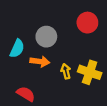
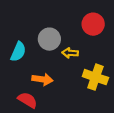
orange arrow: (40, 61) -> (42, 79), moved
yellow arrow: (66, 71) -> (70, 53), moved, turned -72

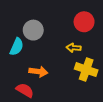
gray circle: (49, 39) -> (33, 30), moved
yellow arrow: (70, 53) -> (74, 48), moved

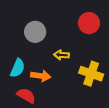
cyan semicircle: (17, 47) -> (18, 68), moved
yellow arrow: (74, 48) -> (62, 55), moved

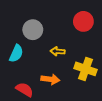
cyan semicircle: (18, 68) -> (16, 53), moved
orange arrow: (41, 76) -> (50, 79), moved

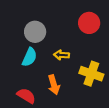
cyan semicircle: (16, 53) -> (30, 57), moved
orange arrow: (50, 79) -> (54, 85), turned 66

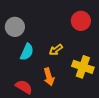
gray circle: (35, 32) -> (15, 27), moved
yellow arrow: (62, 55) -> (56, 50), turned -40

